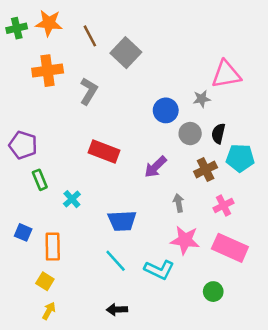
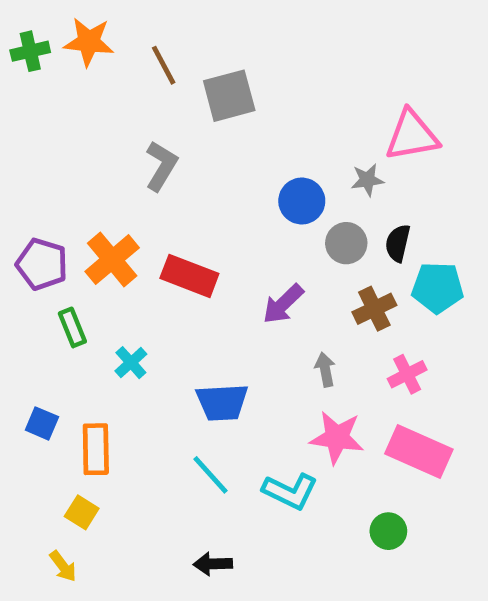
gray square: (126, 53) -> (229, 96), turned 32
orange cross: (48, 71) -> (112, 260), moved, turned -32
yellow arrow: (49, 311) -> (63, 566), moved, turned 114

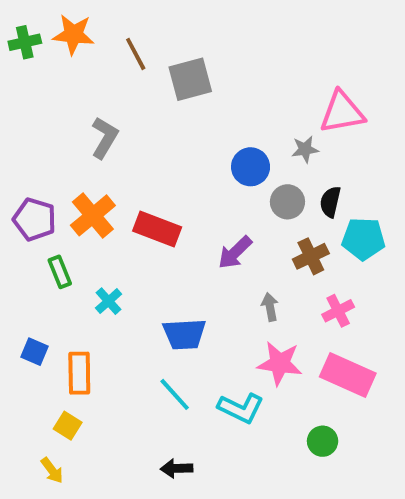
gray L-shape: (161, 166) -> (105, 138), moved

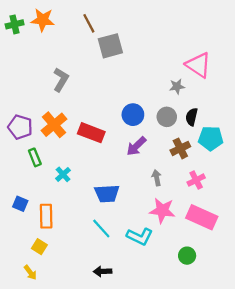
brown line: (136, 54) -> (89, 23), moved
pink triangle: (342, 112) -> (198, 65), turned 44
blue circle: (251, 167) -> (133, 115), moved

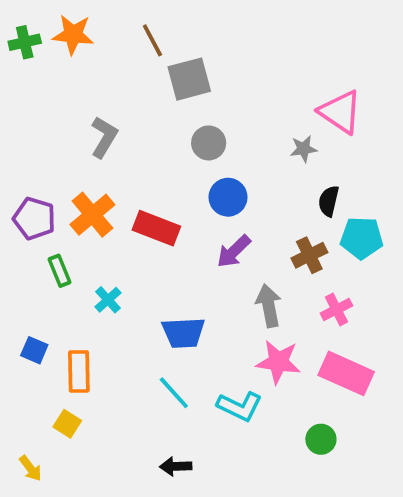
gray circle: (167, 117) -> (209, 143), moved
gray arrow: (157, 178) -> (269, 306), size x1.5
yellow arrow: (30, 273) -> (30, 468), moved

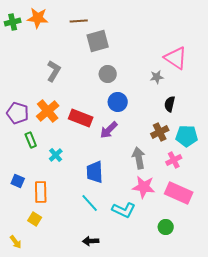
brown line: (152, 40) -> (79, 21), turned -66
cyan pentagon: (362, 238) -> (187, 136), moved
purple arrow: (234, 251) -> (109, 130), moved
blue trapezoid: (183, 333) -> (95, 172), turned 90

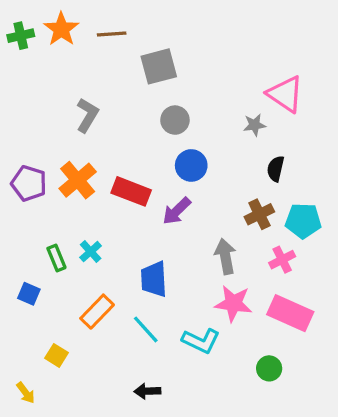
orange star: (38, 18) -> (61, 29), turned 30
brown line: (79, 21) -> (112, 34), moved
green rectangle: (31, 140) -> (56, 258), moved
orange rectangle: (41, 192) -> (97, 312), moved, turned 45

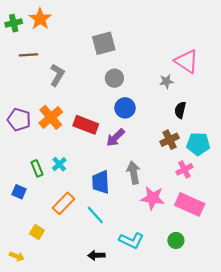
brown line: (112, 34) -> (28, 55), moved
gray arrow: (225, 256) -> (133, 173), moved
cyan L-shape: (201, 341) -> (131, 240), moved
yellow arrow: (26, 393) -> (17, 256), turned -32

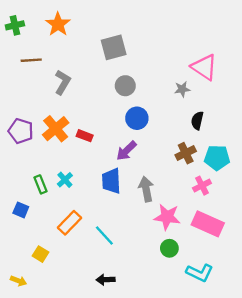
orange star: (40, 19) -> (58, 24), moved
red rectangle: (86, 125) -> (85, 136), moved, size x0.6
blue trapezoid: (101, 182) -> (111, 181), moved
cyan L-shape: (131, 240) -> (200, 273), moved
green circle: (176, 240) -> (169, 248), moved

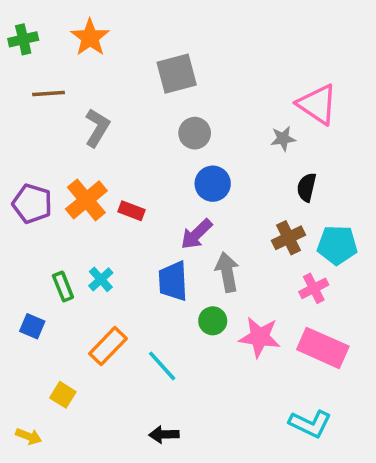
gray arrow: (146, 189) -> (227, 272), moved
green circle: (169, 248) -> (213, 321), moved

